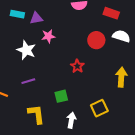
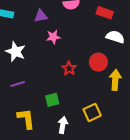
purple triangle: (36, 18) -> (41, 16), moved
pink star: (48, 36) -> (53, 37), moved
red circle: (96, 40) -> (98, 62), moved

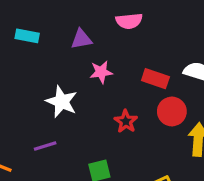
red rectangle: (105, 13) -> (155, 79), moved
white star: (16, 52) -> (62, 102), moved

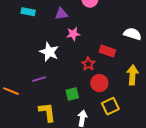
red rectangle: (155, 79) -> (107, 51), moved
red circle: (172, 111) -> (99, 83), moved

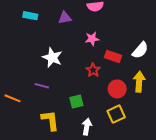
pink star: (73, 34) -> (92, 39), moved
white semicircle: (132, 34) -> (140, 50), moved, turned 114
purple line: (39, 79) -> (42, 86), turned 32
red circle: (99, 83) -> (117, 89), moved

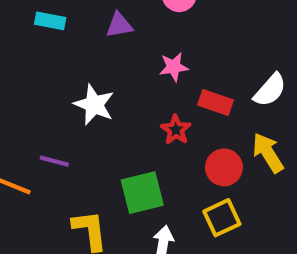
yellow arrow: (139, 82) -> (268, 153), turned -36
purple line: (42, 86) -> (54, 161), moved
green square: (76, 101) -> (142, 193), size x1.5

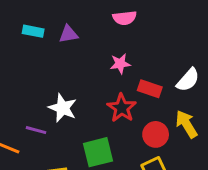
purple triangle: (119, 25) -> (69, 34), moved
white star: (94, 105) -> (63, 108), moved
red star: (176, 130) -> (122, 108), size x1.4

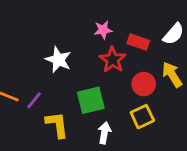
pink star: (120, 64) -> (103, 30), moved
purple line: (36, 130) -> (34, 100), moved, turned -66

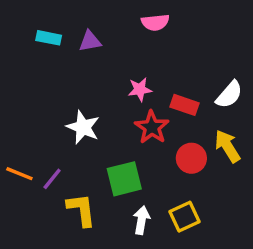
yellow square: (142, 117) -> (184, 217), moved

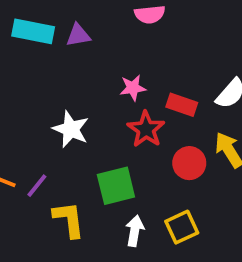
cyan rectangle: (49, 38) -> (33, 31), size x1.5

